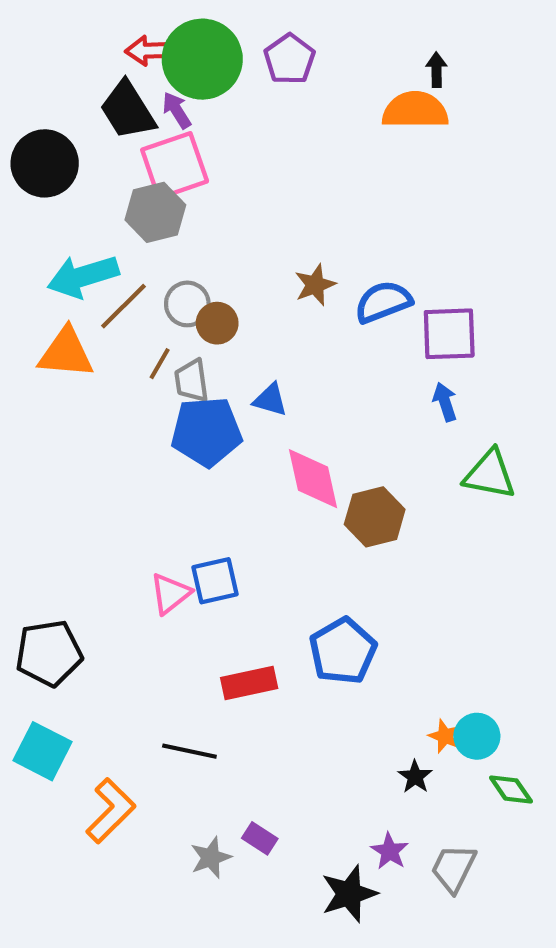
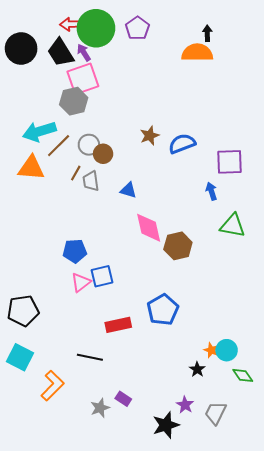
black circle: (45, 163) -> (21, 48), moved
purple square: (449, 334) -> (230, 162), moved
blue pentagon: (206, 432) -> (75, 251), moved, size x0.7

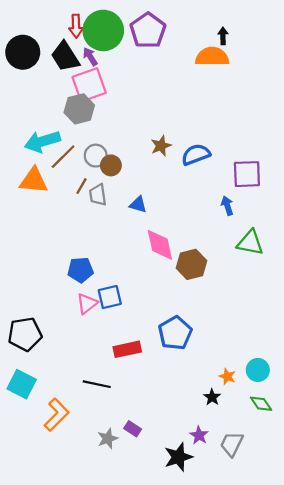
red arrow: (71, 24) -> (76, 26), turned -90
purple pentagon: (137, 28) -> (148, 30), size x1.4
cyan circle: (227, 350) -> (258, 370), moved

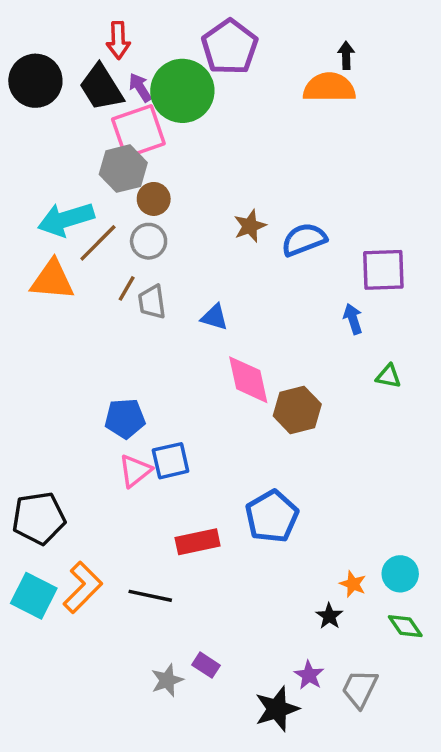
green circle: (103, 30) -> (182, 91), moved
brown circle: (111, 165) -> (154, 199), moved
green triangle: (250, 243) -> (388, 376), size x0.6
orange L-shape: (56, 415) -> (83, 587), moved

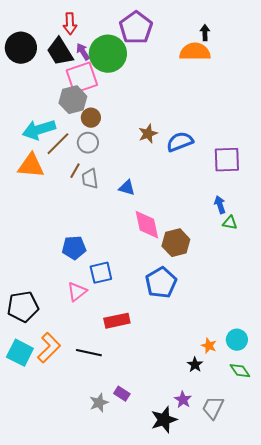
blue arrow: (353, 319) -> (220, 205), moved
pink triangle: (135, 471) -> (77, 292), moved
blue pentagon: (272, 516) -> (161, 283), moved

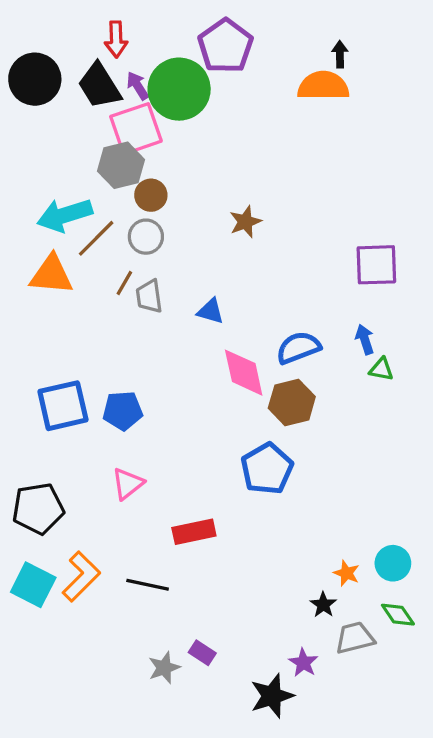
blue semicircle: (180, 142) -> (298, 348), moved
blue square: (101, 273) -> (63, 406), moved, size x1.4
gray trapezoid: (213, 408) -> (355, 638), moved, turned 50

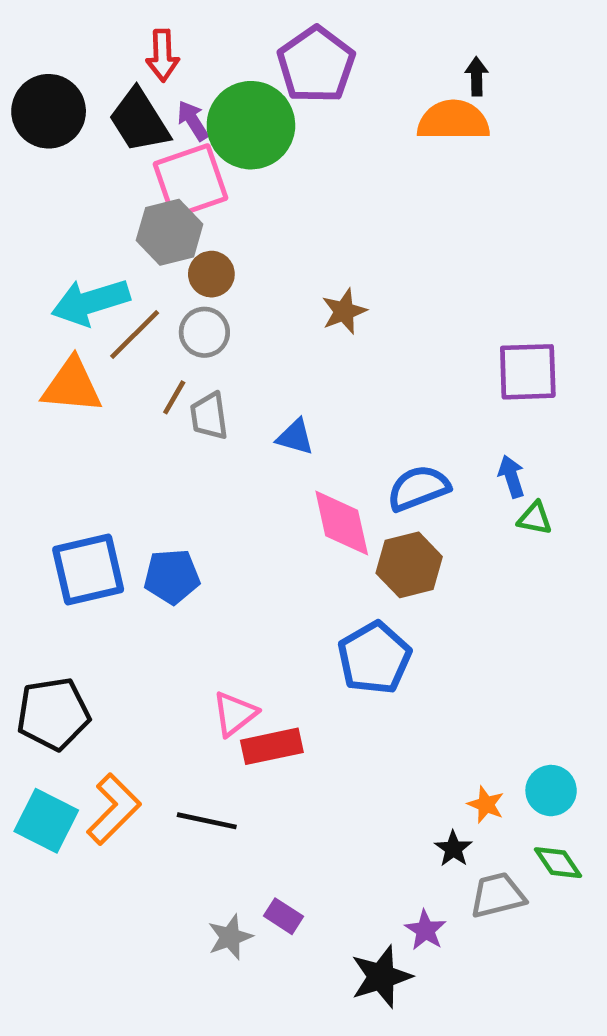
pink triangle: (128, 484) -> (235, 714), moved

